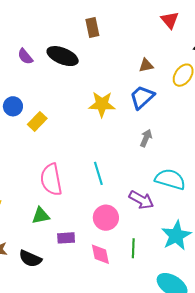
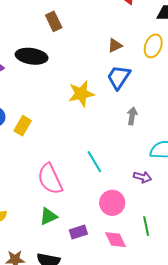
purple arrow: (141, 200) -> (142, 177), size x0.7

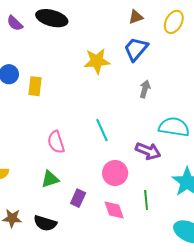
yellow rectangle: (23, 126) -> (35, 86), turned -30
purple arrow: (142, 177) -> (148, 151), size x1.4
pink semicircle: (50, 179) -> (56, 142), size x0.7
purple rectangle: (78, 232) -> (78, 198), turned -54

